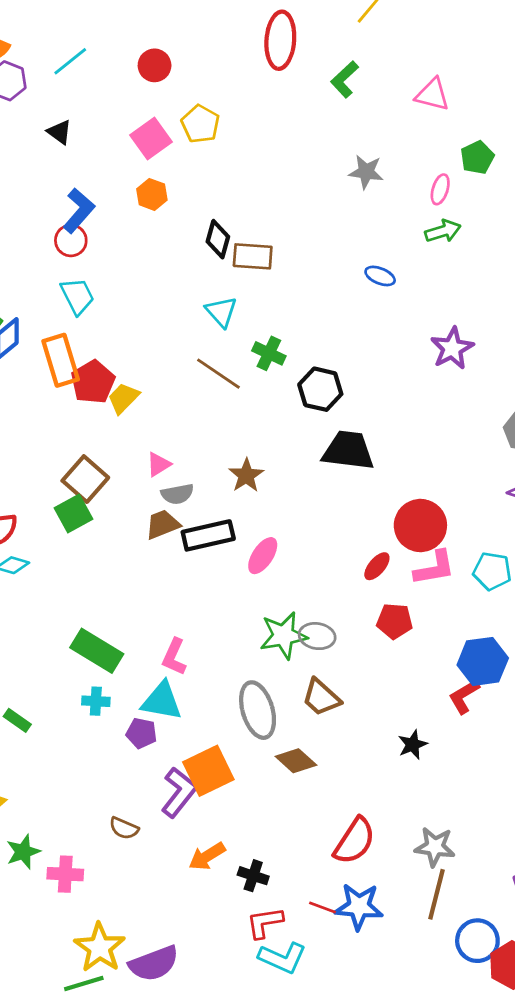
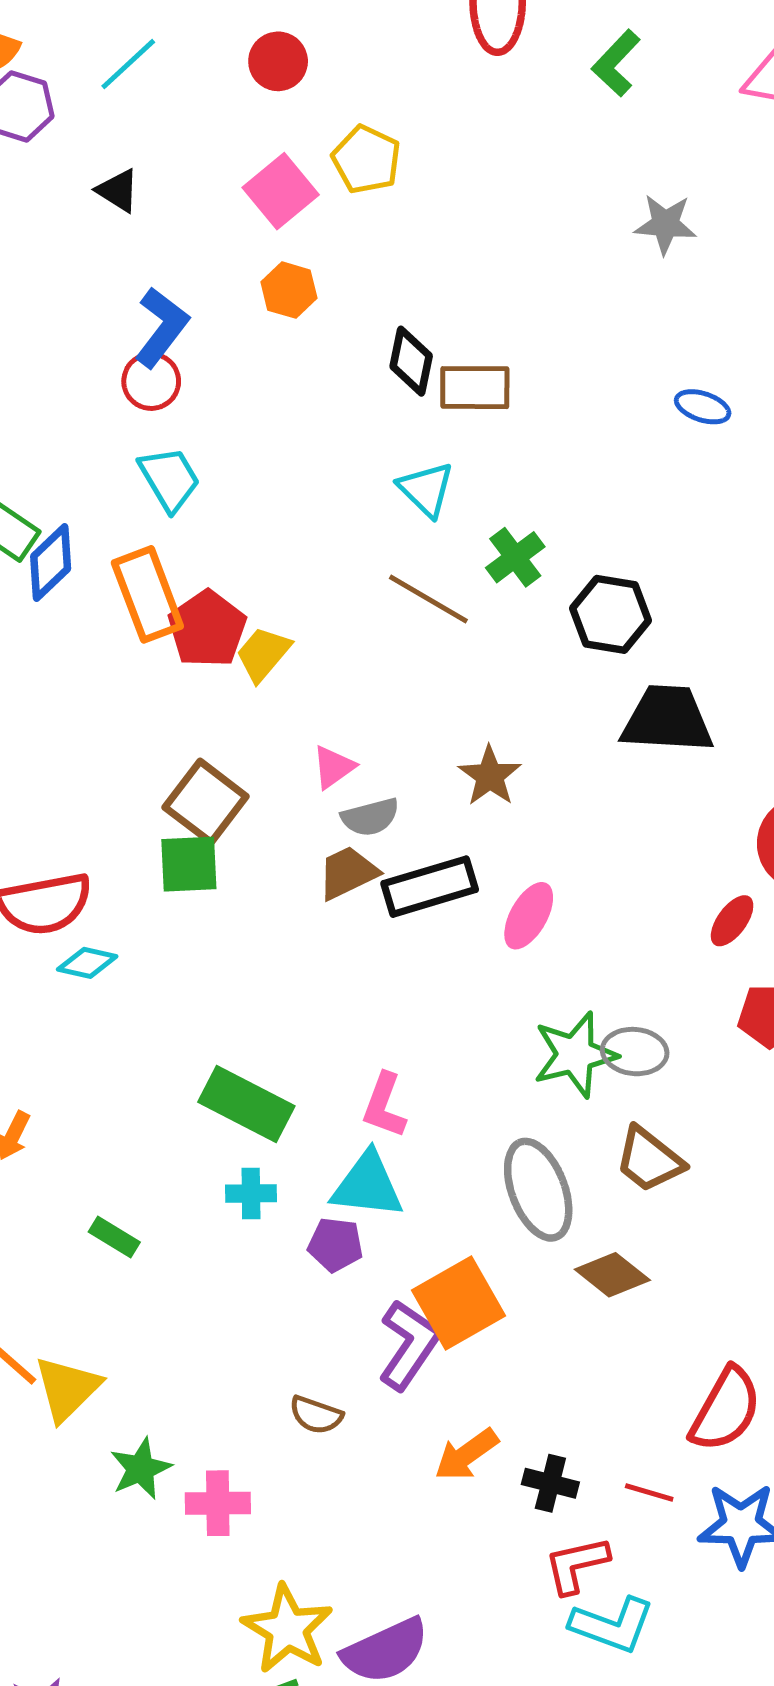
green cross: (269, 353) -> (515, 557), turned 32
green square: (74, 514) -> (189, 864), turned 30
red line: (323, 907) -> (649, 1492), moved

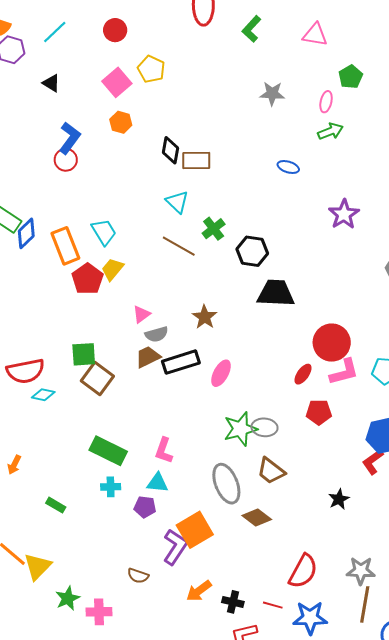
cyan trapezoid: (169, 479) -> (104, 232), moved
red pentagon: (207, 629) -> (88, 279), moved
brown square: (206, 802) -> (97, 379), moved
cyan triangle: (367, 1185) -> (157, 483), size x0.7

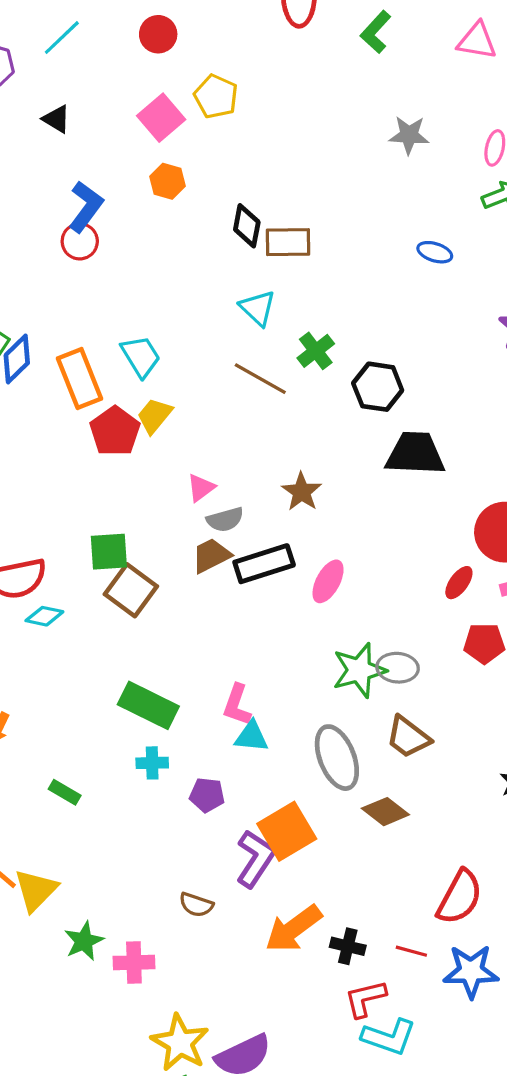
cyan triangle: (157, 483) -> (251, 737), moved
orange arrow: (199, 591) -> (293, 929), size x1.4

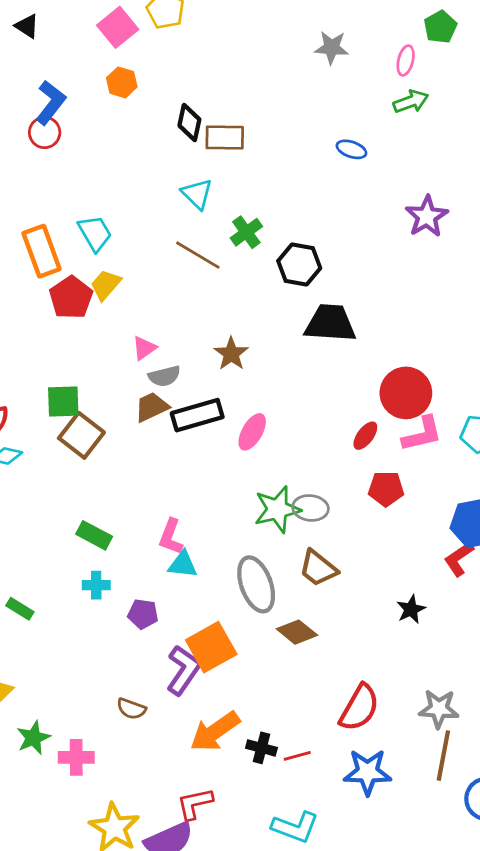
green rectangle: (148, 705) -> (94, 535), size x0.7
red line: (411, 951) -> (297, 756), moved, turned -32
red L-shape: (365, 999) -> (195, 804), moved

